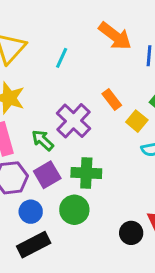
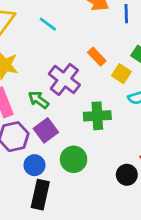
cyan line: (62, 58) -> (48, 24), turned -72
green cross: (86, 173) -> (97, 116), moved
black rectangle: (34, 245) -> (40, 195), turned -44

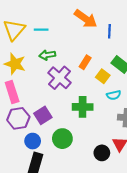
cyan line: (48, 24) -> (41, 30), moved, turned -40
orange rectangle: (97, 57) -> (85, 62), turned 72
green arrow: (38, 100) -> (47, 55), moved, turned -49

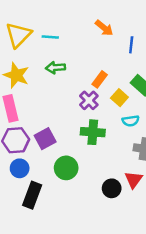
orange arrow: (86, 19) -> (104, 28), size x0.7
purple cross: (59, 78) -> (89, 100), moved, size x0.7
blue circle: (33, 141) -> (20, 168), moved

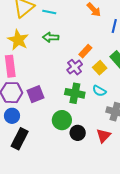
cyan semicircle: (131, 121) -> (99, 91), moved, turned 32
green circle: (66, 168) -> (62, 120), moved
black circle: (112, 188) -> (78, 133), moved

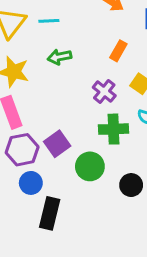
orange rectangle: (85, 51) -> (118, 51), moved
green circle: (62, 120) -> (90, 166), moved

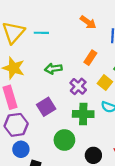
green arrow: (59, 57) -> (53, 69), moved
purple square: (57, 144) -> (46, 107), moved

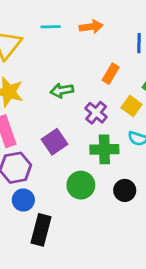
orange arrow: (88, 22) -> (91, 27), moved, turned -42
cyan line: (41, 33) -> (51, 27), moved
black circle: (93, 155) -> (125, 190), moved

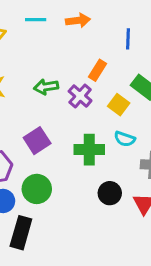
purple cross: (96, 113) -> (80, 96), moved
green circle: (81, 185) -> (37, 189), moved

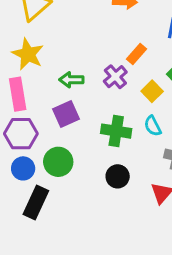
green arrow: (46, 87) -> (71, 80), moved
cyan semicircle: (125, 139) -> (153, 126), turned 35
black circle: (110, 193) -> (118, 176), moved

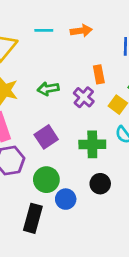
orange rectangle: (136, 54) -> (99, 74), turned -42
green arrow: (71, 80) -> (48, 89), moved
blue circle: (23, 168) -> (66, 199), moved

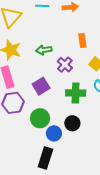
purple cross: (84, 97) -> (65, 65), moved
black circle: (100, 184) -> (72, 123), moved
black rectangle: (33, 218) -> (45, 158), moved

